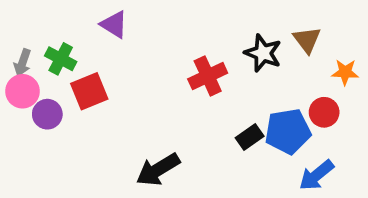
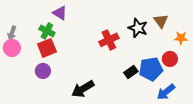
green cross: (61, 59) -> (47, 31), moved
purple circle: (47, 114) -> (43, 71), moved

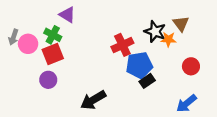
orange star: (181, 38) -> (169, 39), moved
pink circle: (12, 48) -> (28, 44), moved
blue pentagon: (151, 69) -> (139, 65), moved

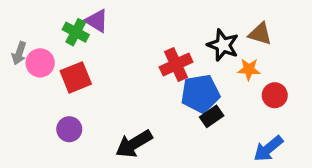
brown triangle: (181, 24) -> (260, 34), turned -36
green cross: (53, 35) -> (76, 32), moved
orange star: (169, 39) -> (249, 69), moved
purple circle: (48, 80) -> (69, 129), moved

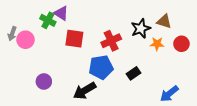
black star: (223, 45) -> (141, 28), turned 30
red square: (76, 77) -> (74, 39), moved, turned 30
blue pentagon: (200, 94) -> (101, 67), moved
red circle: (275, 95) -> (181, 44), moved

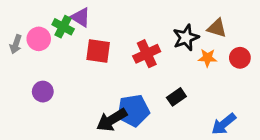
pink circle: (25, 40) -> (39, 39), moved
blue pentagon: (101, 67) -> (133, 110), moved
purple circle: (44, 81) -> (43, 92), moved

